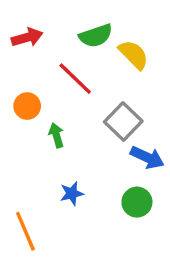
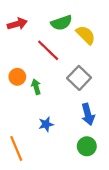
orange circle: (27, 106) -> (17, 77), moved
blue arrow: (147, 157) -> (88, 114), moved, turned 50
green circle: (137, 202) -> (87, 146), moved

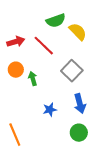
red arrow: (17, 24) -> (16, 42), moved
blue star: (46, 124) -> (50, 110), moved

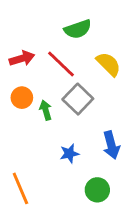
yellow semicircle: (78, 32) -> (109, 64), moved
gray square: (72, 71) -> (78, 99), moved
green circle: (79, 133) -> (97, 190), moved

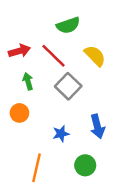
orange circle: (22, 98) -> (19, 113), moved
green arrow: (46, 110) -> (28, 81), moved
orange line: (20, 188) -> (36, 168), moved, turned 36

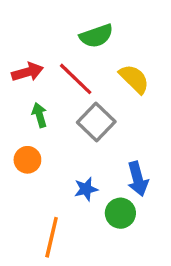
green circle: (85, 165) -> (120, 213), moved

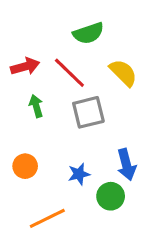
gray square: (96, 122) -> (88, 112), turned 32
orange circle: (27, 160) -> (25, 166), moved
orange line: (52, 237) -> (47, 218), turned 51

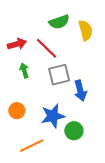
yellow semicircle: (123, 73) -> (86, 30), moved, turned 30
blue arrow: (126, 165) -> (80, 91), moved
blue star: (79, 174) -> (53, 116), size x1.6

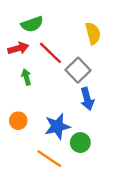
green semicircle: (59, 22) -> (32, 24), moved
gray square: (59, 75) -> (78, 70), moved, turned -30
orange line: (32, 146) -> (49, 159), moved, turned 60

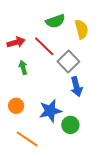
green semicircle: (32, 24) -> (55, 21), moved
orange line: (49, 159) -> (27, 139), moved

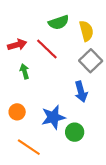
gray square: (68, 61) -> (91, 61), moved

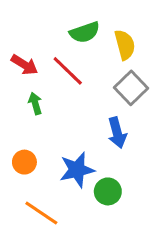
red arrow: (17, 45) -> (24, 65), turned 48

